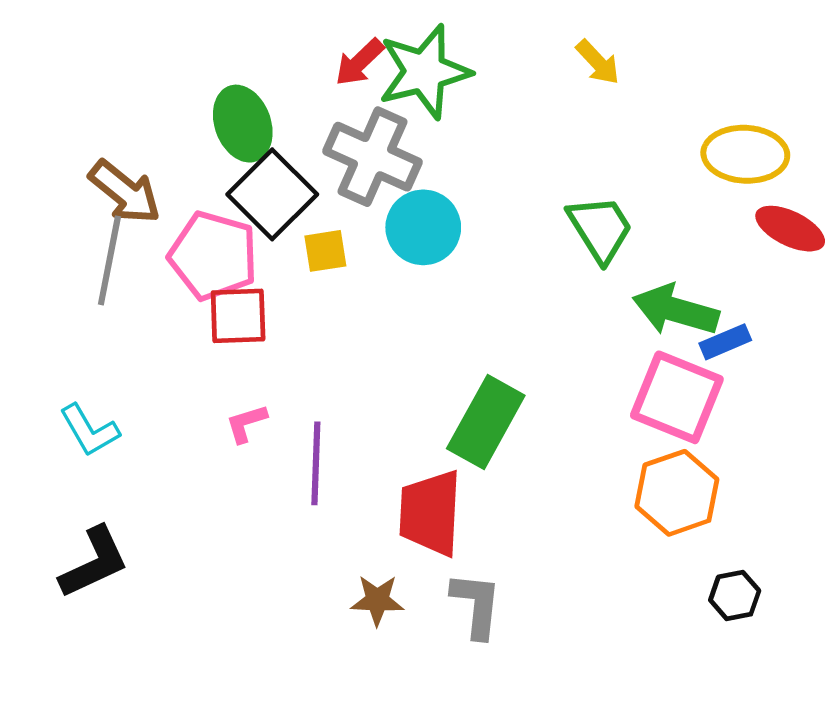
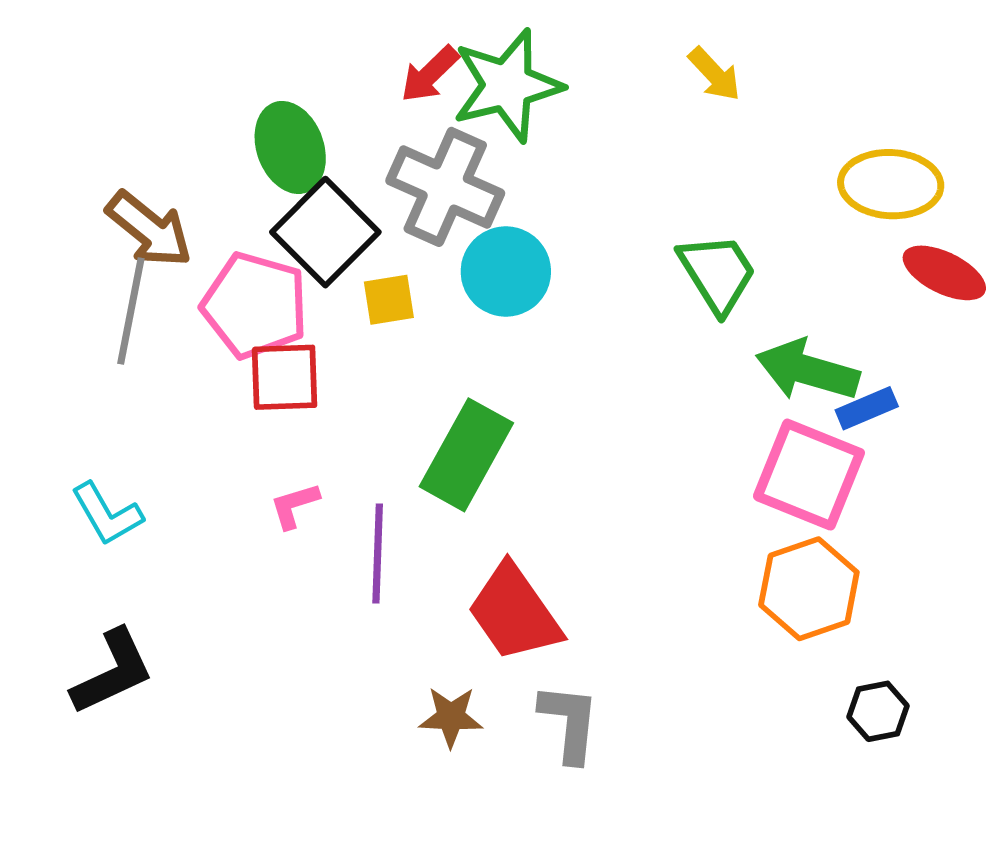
green rectangle: (486, 422) -> (466, 455), moved
red trapezoid: (430, 513) -> (514, 613), turned -38

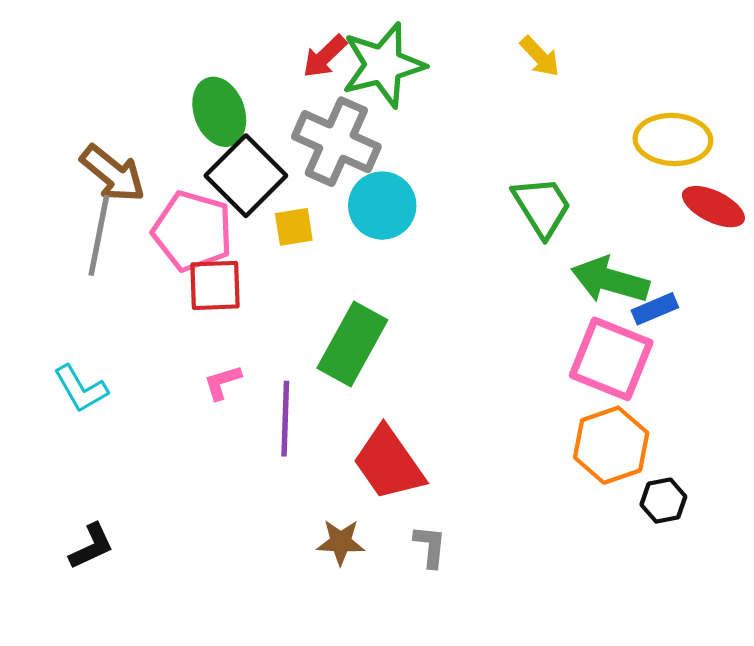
black L-shape: (113, 672) -> (91, 546), moved, size x0.7
black hexagon: (878, 711) -> (663, 501), moved
gray L-shape: (569, 723) -> (430, 546), size x0.7

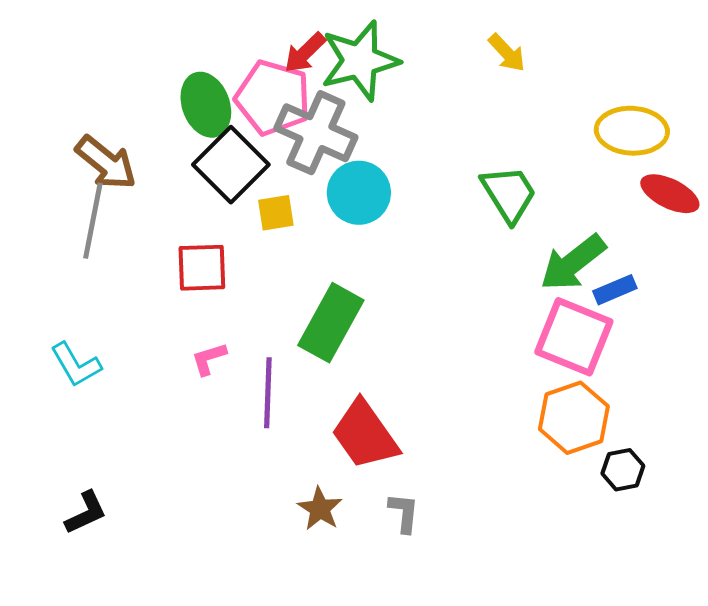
pink pentagon: (193, 231) -> (273, 98), moved
green arrow: (610, 280) -> (573, 263), turned -54
brown star: (341, 542) -> (320, 509), turned 30

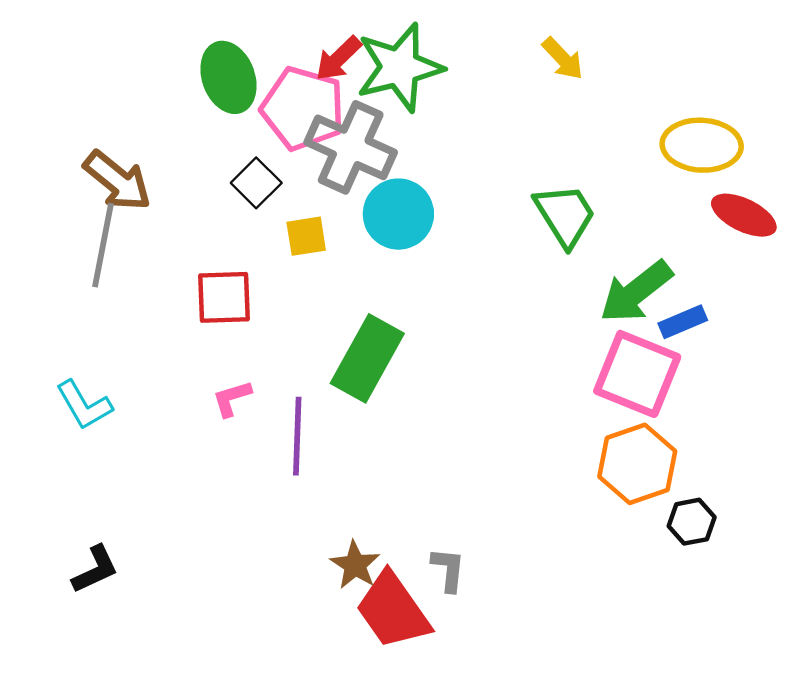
green ellipse: (206, 105) -> (228, 77), moved
black square: (231, 165) -> (256, 183), size x0.6
red trapezoid: (365, 435) -> (393, 611), moved

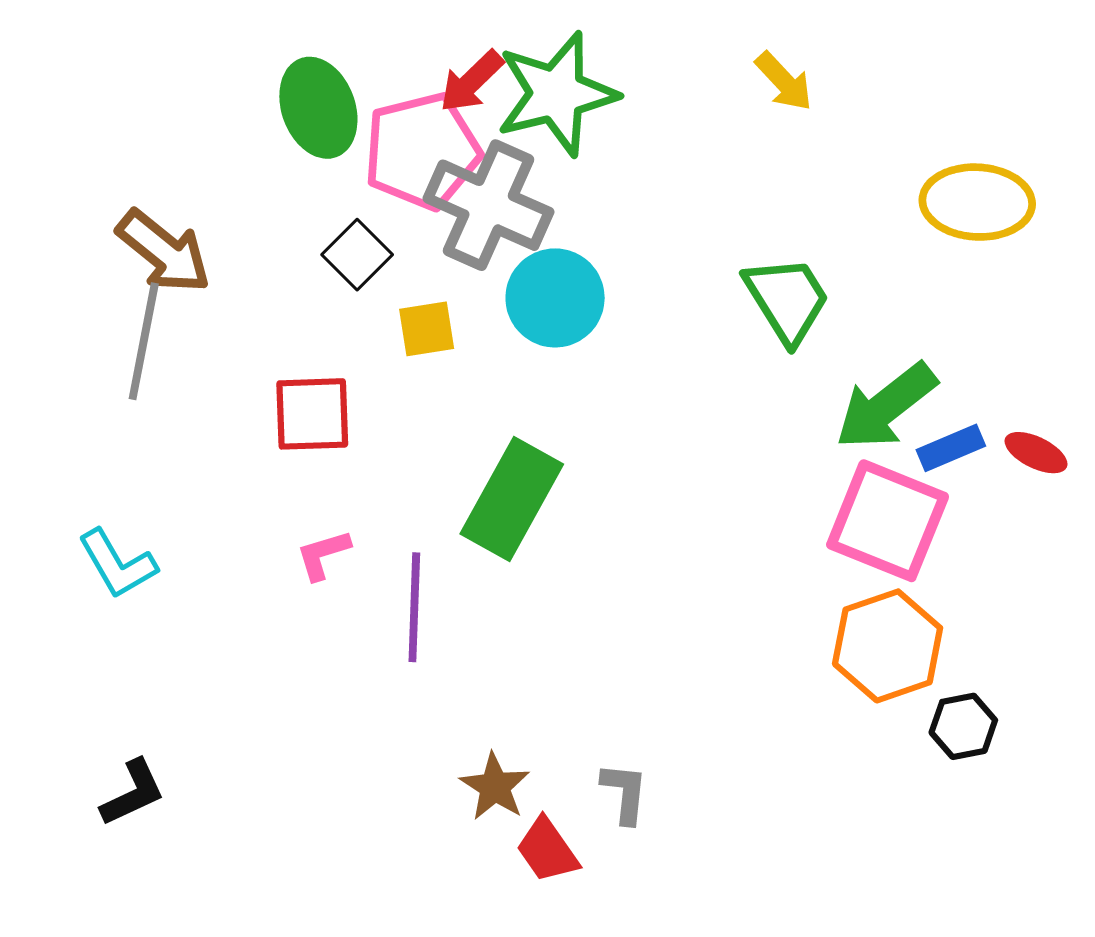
pink pentagon: (303, 108) -> (422, 151), turned -30
red ellipse: (744, 215) -> (1036, 453), moved, size x0.7
red trapezoid: (393, 611) -> (547, 850), size x0.6

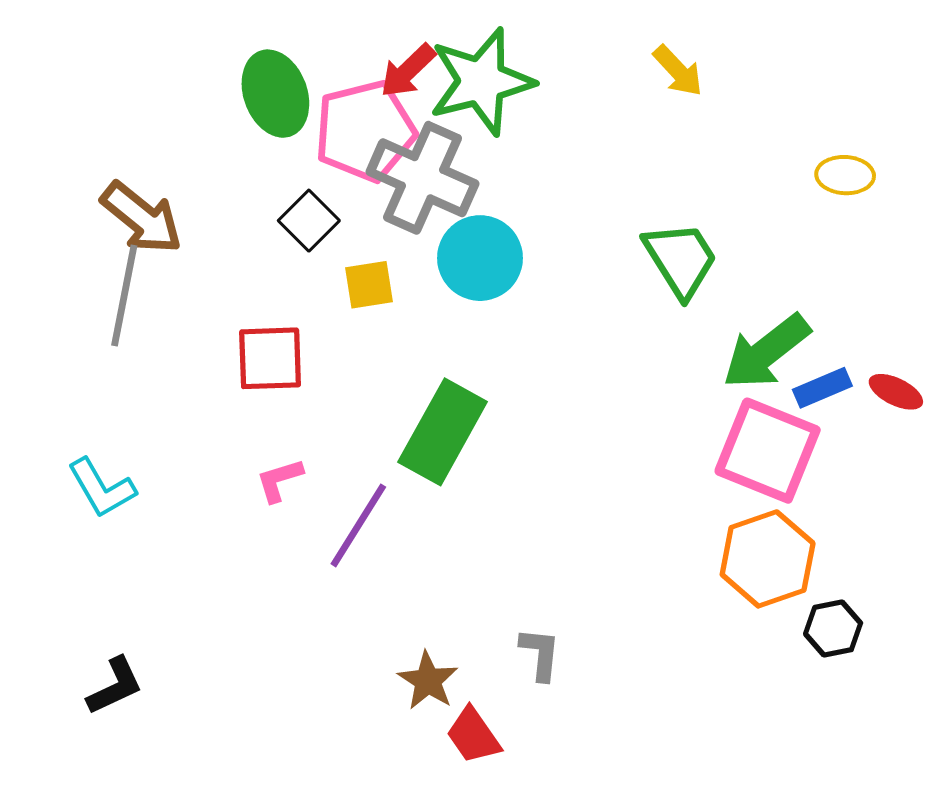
yellow ellipse: (977, 202) -> (845, 175), size x0.6
purple line: (414, 607) -> (358, 525), turned 30
gray L-shape: (625, 793) -> (540, 654), moved

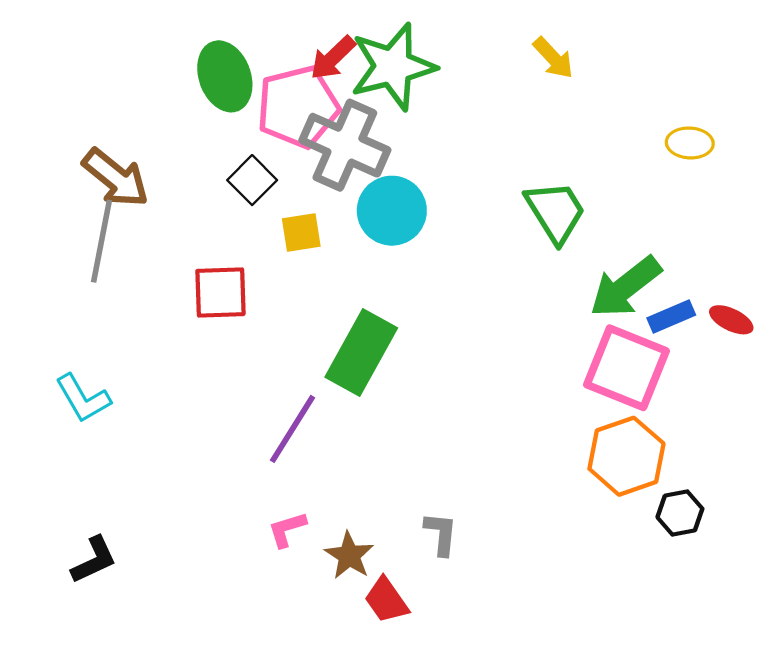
pink L-shape: (279, 480) -> (287, 529), moved

